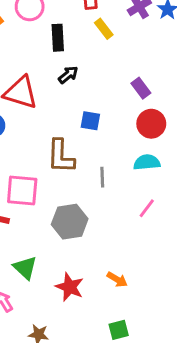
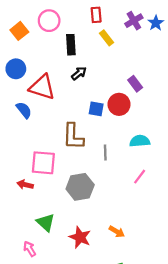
red circle: (151, 124) -> (119, 104), moved

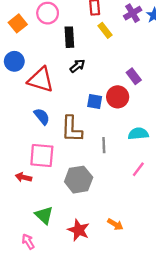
blue semicircle: (24, 110) -> (42, 116), moved

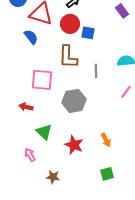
red circle: (118, 97) -> (70, 24), moved
blue semicircle: (42, 116) -> (31, 37), moved
red arrow: (23, 177) -> (26, 107), moved
orange arrow: (115, 224) -> (106, 140), turned 32

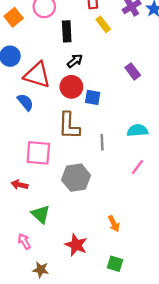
red star: (74, 145) -> (76, 245), moved
green square: (107, 174) -> (115, 264), turned 32
brown star: (53, 177) -> (41, 270), moved

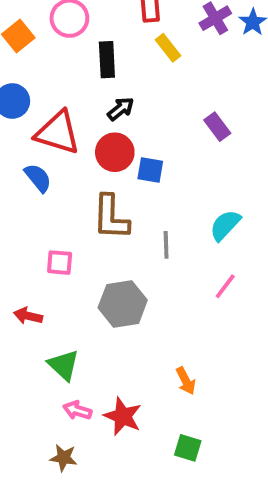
cyan semicircle: (137, 130) -> (225, 225), turned -42
pink square: (38, 153) -> (60, 263), size x0.6
pink arrow: (24, 241) -> (77, 410), moved, turned -42

